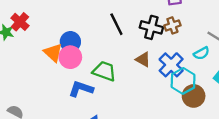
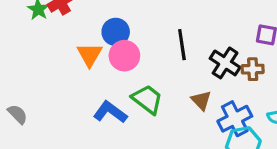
blue circle: (70, 42) -> (116, 32), moved
pink circle: (70, 57) -> (124, 56), moved

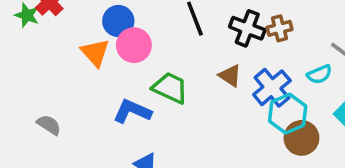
gray semicircle: (18, 114) -> (49, 125), moved

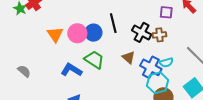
blue circle: (118, 21) -> (93, 33), moved
cyan semicircle: (319, 74) -> (166, 62), moved
blue cross: (272, 88) -> (151, 67), turned -30

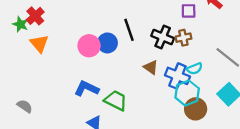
orange triangle: (55, 34) -> (39, 43), moved
green trapezoid: (94, 60) -> (116, 100), moved
gray semicircle: (24, 71) -> (25, 106), moved

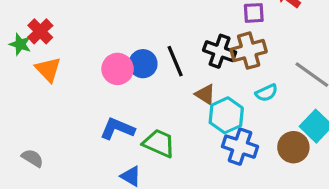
black line: (129, 30) -> (175, 61), moved
brown cross: (183, 38) -> (249, 51), size x1.5
blue cross: (177, 76) -> (240, 147), moved
cyan hexagon: (187, 93) -> (226, 115), moved
brown circle: (196, 109) -> (293, 147), moved

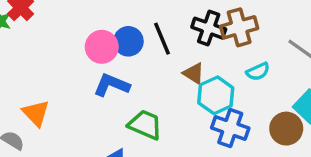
orange triangle: (48, 70) -> (36, 113), moved
blue L-shape: (117, 129) -> (112, 85), moved

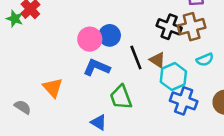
black line: (162, 39) -> (136, 58), moved
orange triangle: (36, 113) -> (53, 88), moved
green trapezoid: (145, 125) -> (121, 97), turned -135

